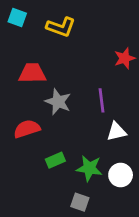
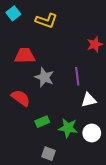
cyan square: (17, 17) -> (13, 13), turned 32
red semicircle: (27, 129) -> (21, 98), turned 54
gray square: (80, 202) -> (48, 154), moved

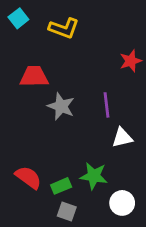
red semicircle: (21, 98) -> (28, 177), moved
green rectangle: (42, 122) -> (61, 186), moved
white circle: (92, 133) -> (122, 203), moved

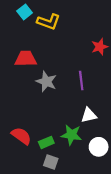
cyan square: (18, 18) -> (25, 12), moved
white triangle: (122, 138) -> (89, 115), moved
white circle: (122, 203) -> (99, 147), moved

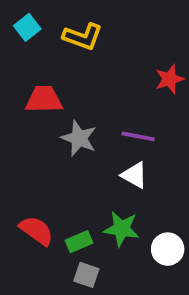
cyan square: (25, 12) -> (27, 27), moved
purple line: (81, 80) -> (138, 136), turned -72
white triangle: (89, 115) -> (134, 175), moved, turned 42

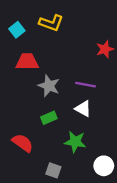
cyan square: (27, 27) -> (17, 30), moved
green rectangle: (79, 242) -> (49, 118), moved
white circle: (168, 249) -> (104, 166), moved

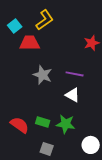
yellow L-shape: (51, 23) -> (45, 20), turned -55
red trapezoid: (27, 62) -> (30, 43), moved
green rectangle: (49, 118) -> (43, 122), moved, turned 40

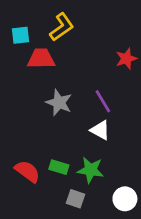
cyan square: (15, 26) -> (20, 35), turned 32
purple line: (75, 74) -> (103, 101), turned 48
gray square: (47, 149) -> (75, 199), moved

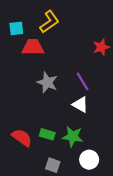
gray square: (75, 199) -> (53, 165), moved
white circle: (125, 199) -> (89, 160), moved

